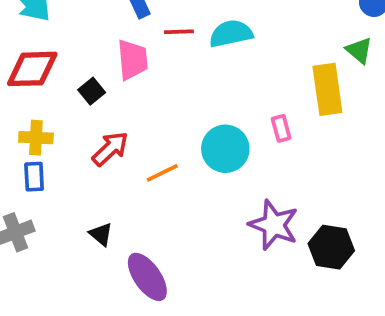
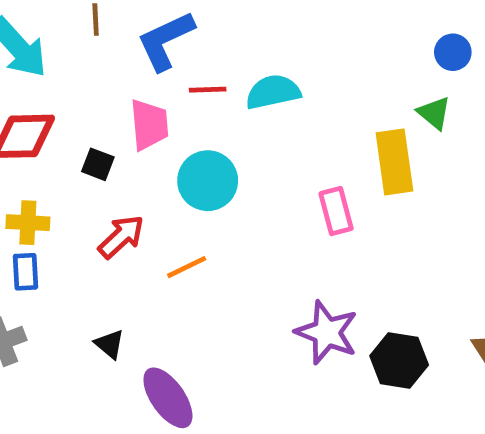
black square: (92, 91) -> (98, 164), turned -30
pink rectangle: (281, 128) -> (336, 211), size x1.4
cyan circle: (225, 149) -> (208, 181), moved

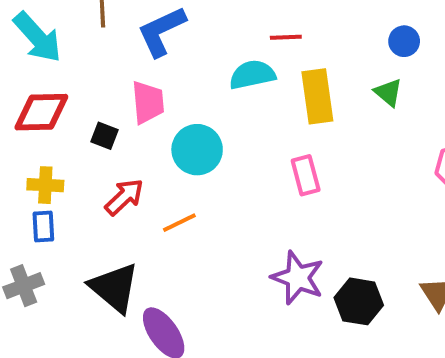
red line: (208, 90) -> (286, 37), moved
yellow rectangle: (394, 162) -> (317, 96), moved
black triangle: (110, 344) -> (114, 288), size x2.0

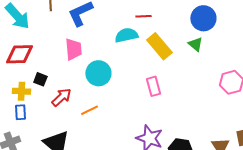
blue circle: (404, 41) -> (203, 18), size x1.6
yellow rectangle: (317, 96) -> (159, 46), turned -32
black square: (104, 136) -> (40, 79), moved

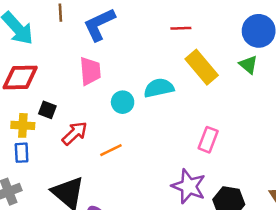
cyan semicircle: (126, 35) -> (159, 88), moved
cyan circle: (98, 73) -> (123, 102), size x0.7
pink rectangle: (153, 86) -> (208, 140), moved, turned 36

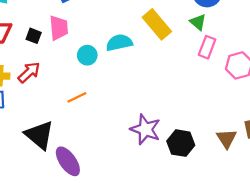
black square: (47, 110) -> (34, 36), moved
red arrow: (75, 133) -> (29, 72), moved
pink rectangle: (208, 140) -> (207, 47), moved

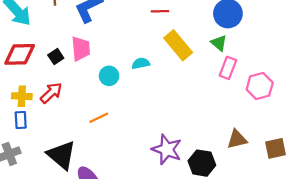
black square: (34, 36) -> (56, 57), turned 35
cyan semicircle: (119, 43) -> (141, 63), size x0.7
brown triangle: (226, 139) -> (237, 139), moved, turned 50

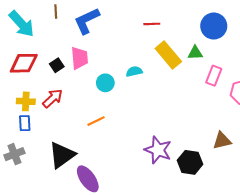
green triangle: (219, 43) -> (195, 53), moved, turned -42
black triangle: (61, 155) -> (62, 155), turned 44

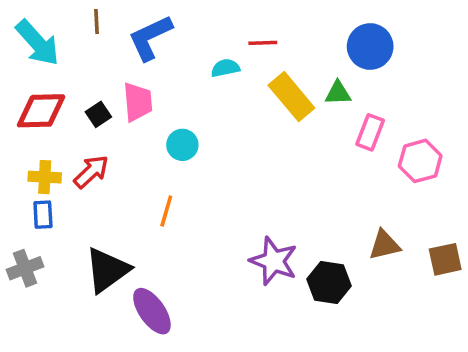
cyan semicircle: (134, 71) -> (225, 68), moved
orange line: (96, 121) -> (166, 211), turned -48

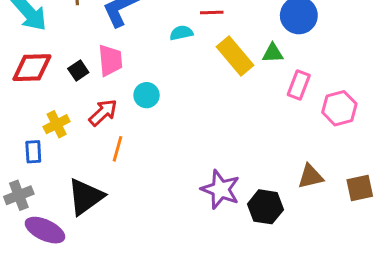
red arrow: (91, 172) -> (103, 113), moved
yellow cross: (45, 177) -> (57, 124), moved, turned -30
orange line: (166, 211) -> (117, 149), moved
purple ellipse: (152, 311) -> (45, 230), moved, turned -30

